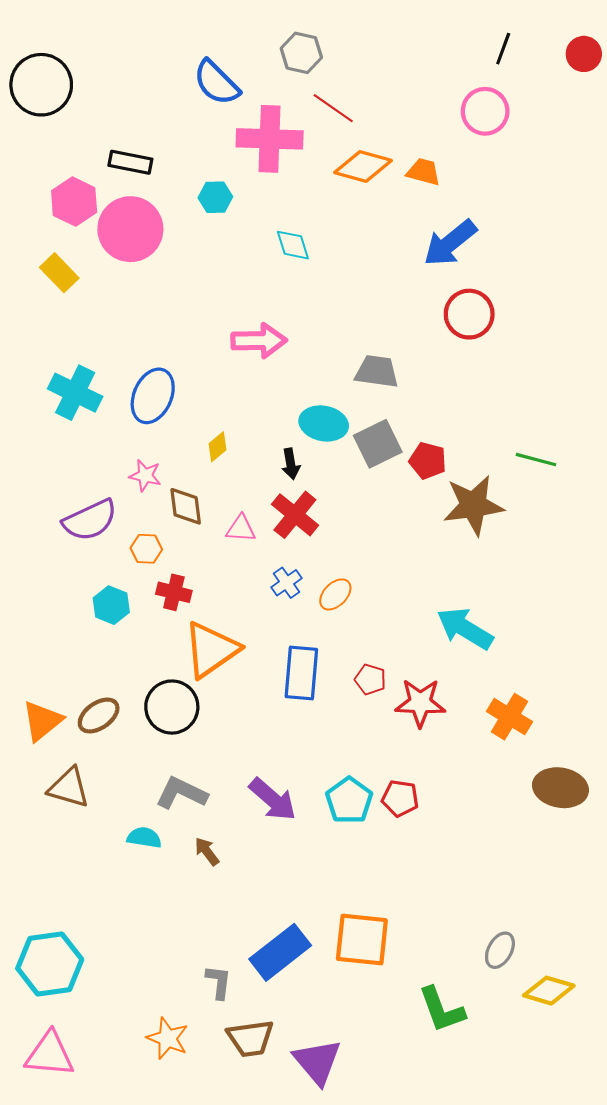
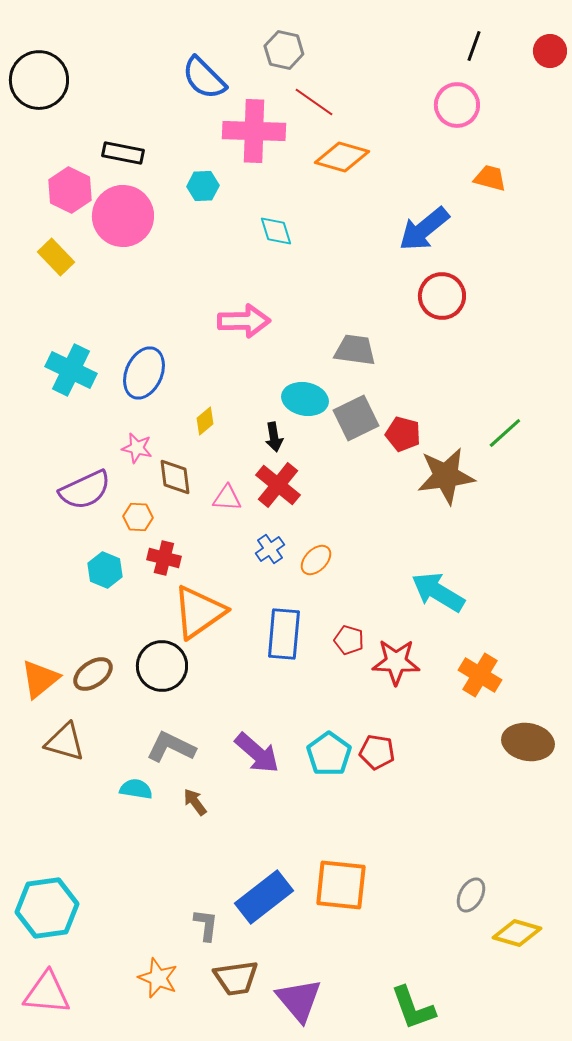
orange trapezoid: (423, 172) -> (490, 178), moved
green line: (536, 460) -> (505, 433), turned -57
green L-shape: (442, 1010) -> (413, 1008), moved

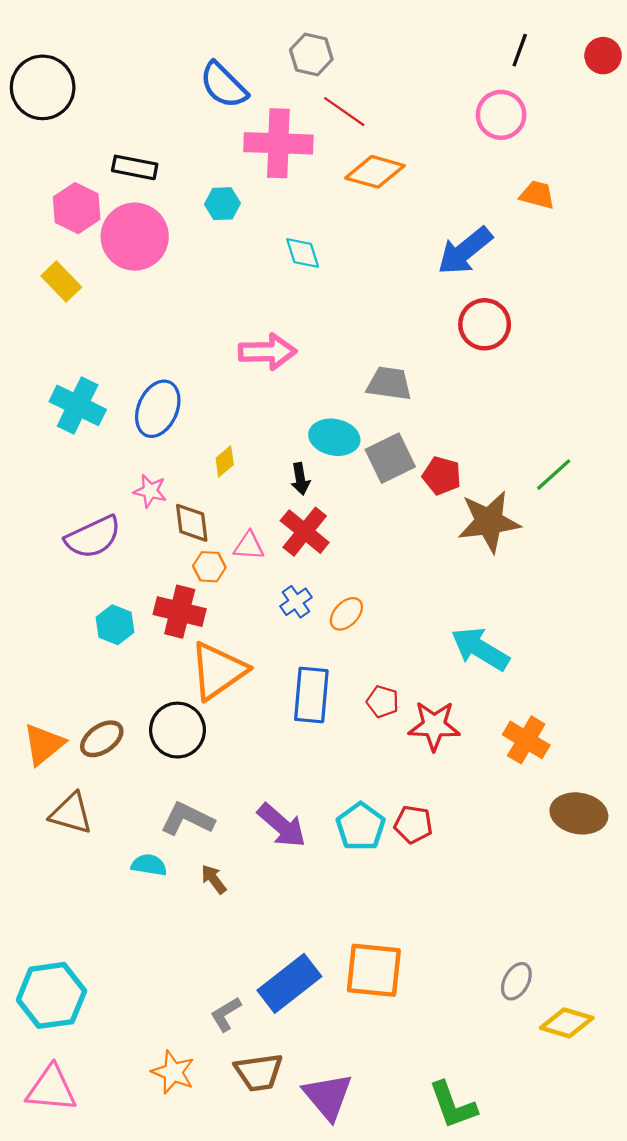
orange hexagon: (138, 517) -> (209, 567), moved
red cross: (164, 558) -> (180, 612), size x1.4
gray L-shape: (206, 925) -> (226, 1014), turned -128

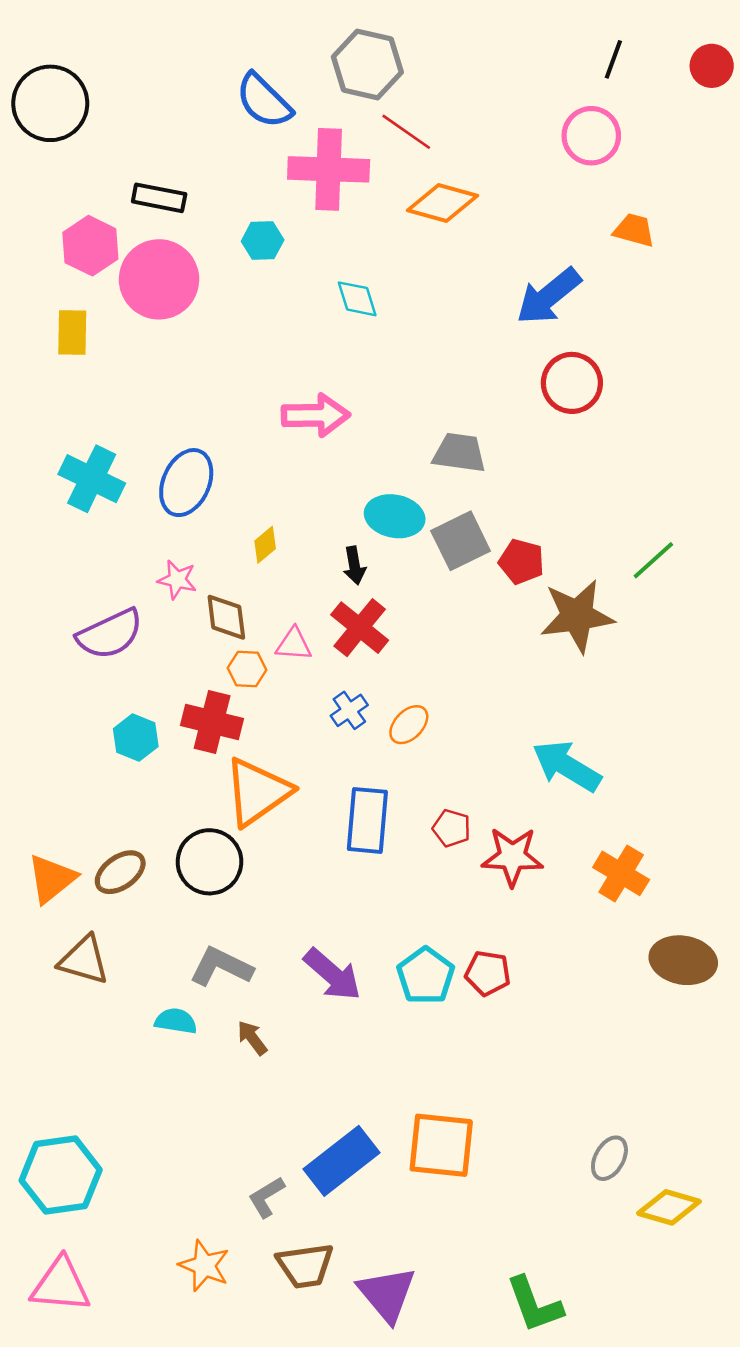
gray hexagon: (311, 55) -> (367, 65), size x1.4
yellow rectangle: (61, 282) -> (72, 332), turned 45

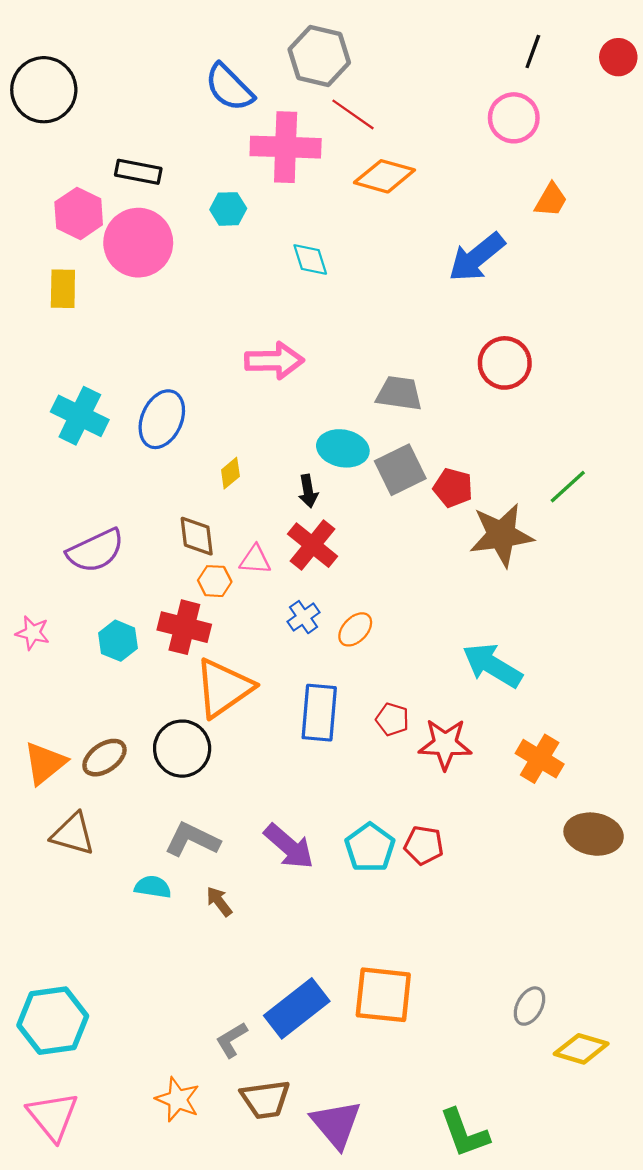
orange trapezoid: (634, 230) -> (551, 200), turned 105
red circle: (572, 383) -> (505, 363), moved
pink star: (177, 580) -> (33, 633), moved
pink triangle: (61, 1285) -> (53, 1116), turned 46

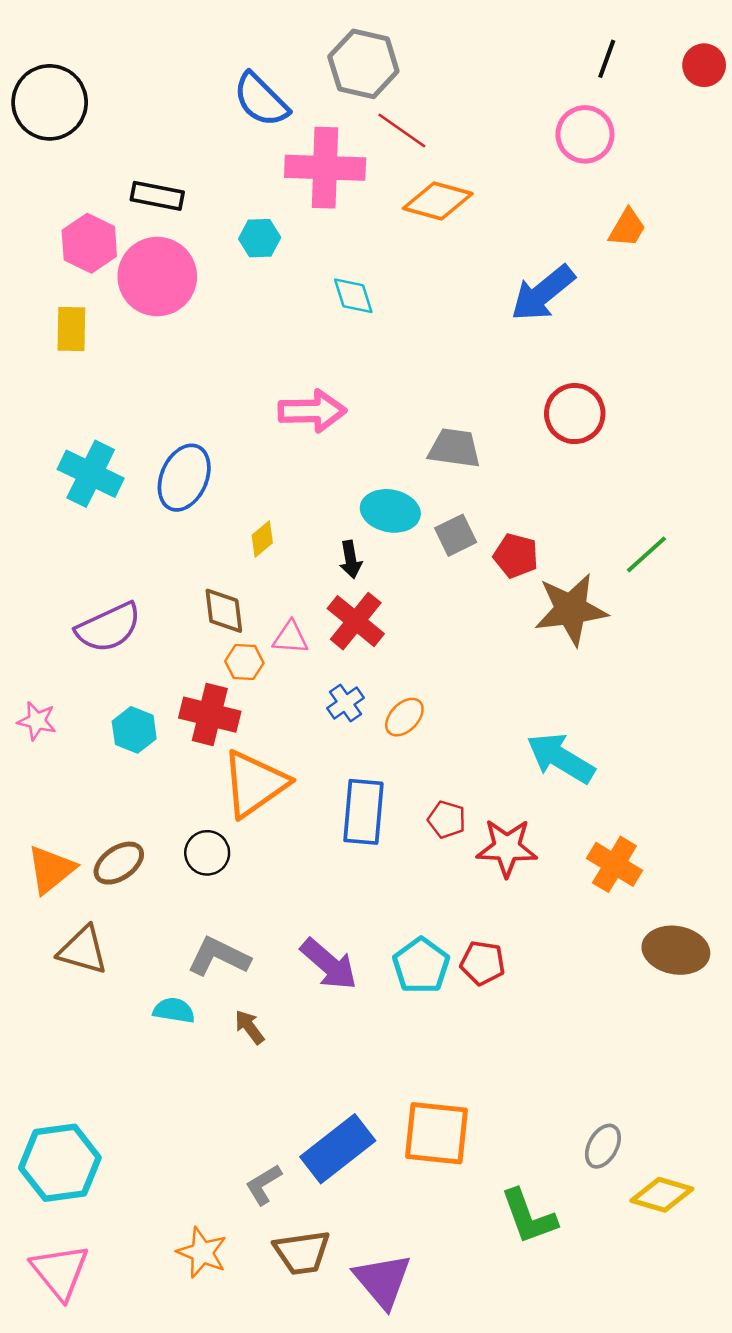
gray square: (400, 470) -> (456, 535), size x0.7
black circle: (182, 749) -> (207, 853), size x0.7
green L-shape: (464, 1133) -> (529, 1217), moved

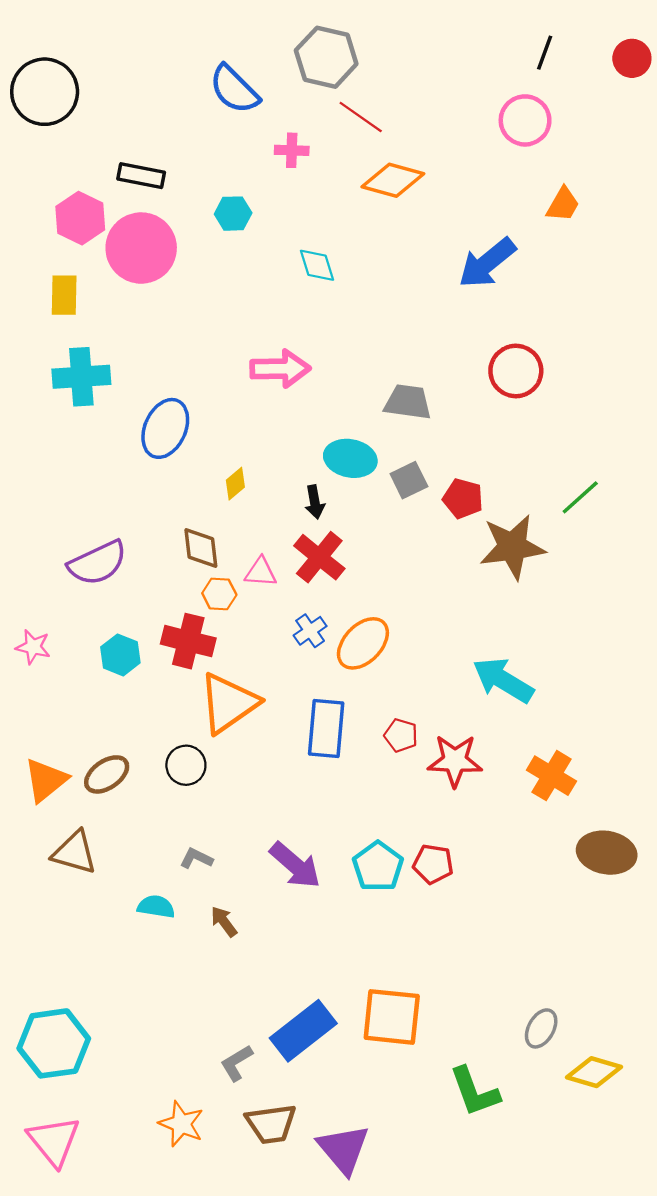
pink cross: (325, 168) -> (292, 150), size x0.5
cyan cross: (91, 474) -> (81, 377), moved, turned -30
orange ellipse: (404, 717) -> (363, 643), size x1.5
gray L-shape: (219, 957) -> (196, 858), size x0.6

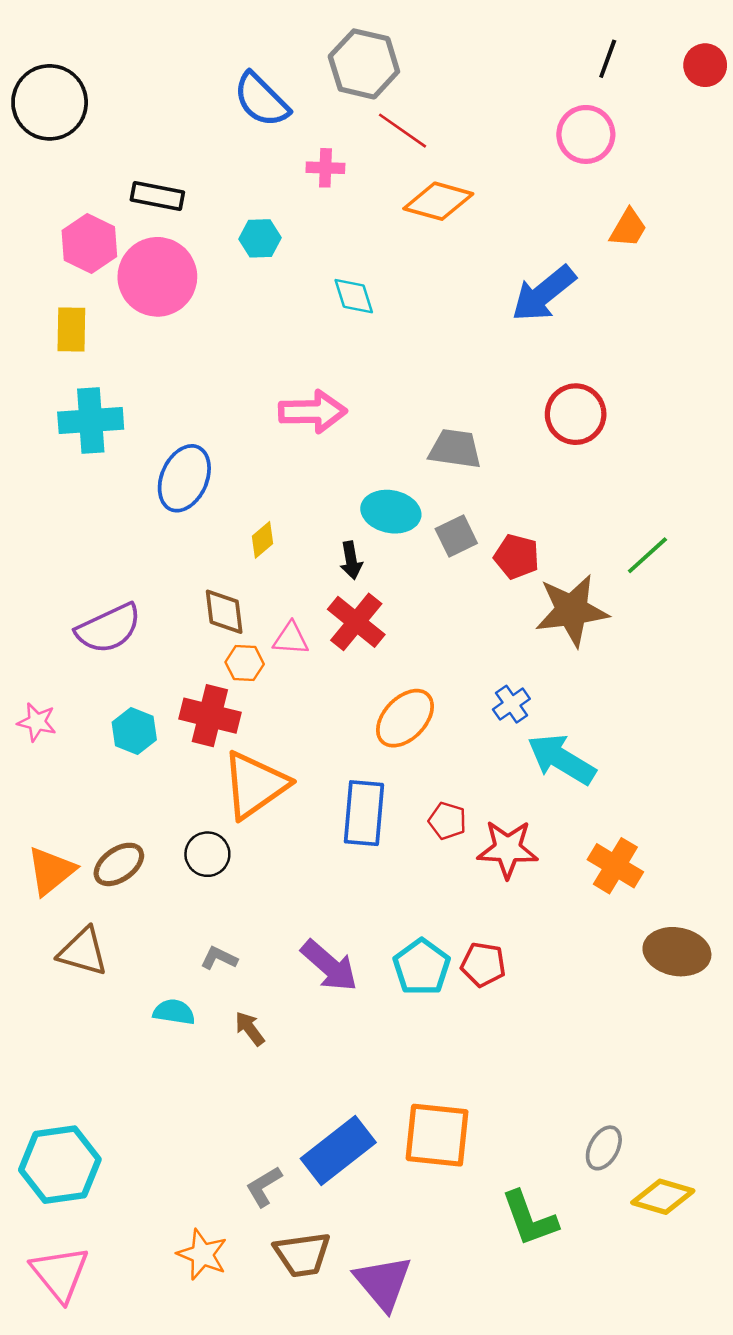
blue cross: (310, 631) -> (511, 704), moved

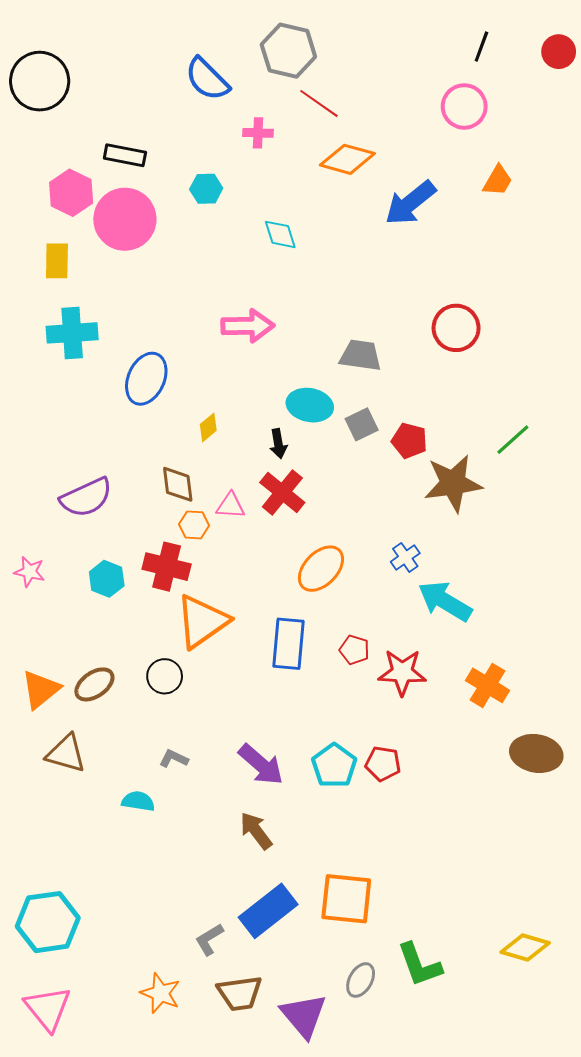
blue arrow: (544, 294) -> (410, 203), moved
brown arrow: (250, 1029) -> (256, 831), moved, size x1.4
gray ellipse: (604, 1148) -> (361, 980), moved

